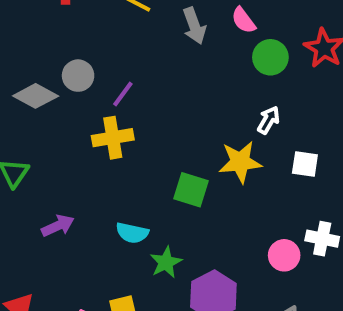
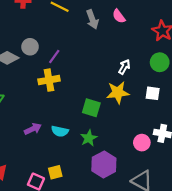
green circle: (270, 57) -> (160, 62), moved
white arrow: (269, 120) -> (124, 67), moved
purple arrow: (58, 226) -> (33, 129), moved
green star: (166, 262) -> (89, 138), moved

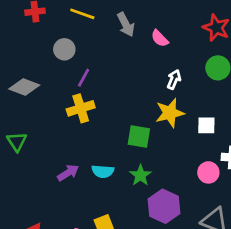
pink semicircle: (119, 16) -> (160, 38), moved
gray circle: (30, 47) -> (64, 49), moved
white square: (153, 93) -> (206, 125), moved

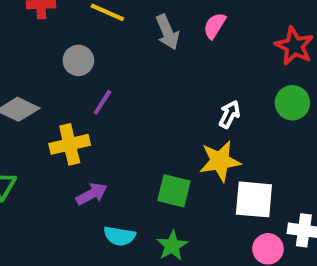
pink semicircle: (160, 38) -> (215, 26), moved, turned 72
yellow cross: (81, 108) -> (70, 144), moved
white square: (206, 125) -> (254, 199), moved, size x1.5
purple arrow: (68, 173) -> (92, 194), moved

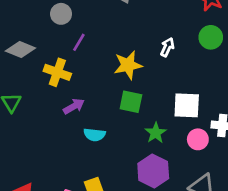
yellow cross: (70, 144) -> (57, 72), turned 35
yellow star: (220, 161) -> (128, 65), moved
green star: (172, 246) -> (156, 133), moved

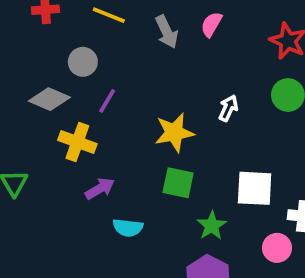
gray diamond: (20, 50) -> (49, 99), moved
pink circle: (198, 139) -> (277, 248), moved

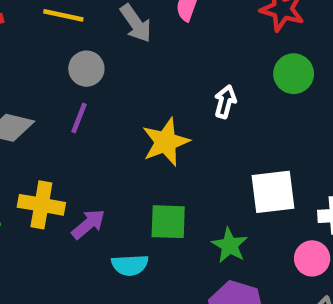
gray circle: (83, 62) -> (86, 69), moved
yellow cross: (77, 142) -> (41, 205), moved
green square: (178, 183) -> (168, 222), moved

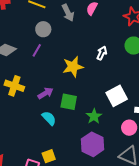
white square: (273, 192) -> (117, 96), turned -30
purple arrow: (88, 224) -> (46, 93), moved
cyan semicircle: (130, 265) -> (49, 118), turned -140

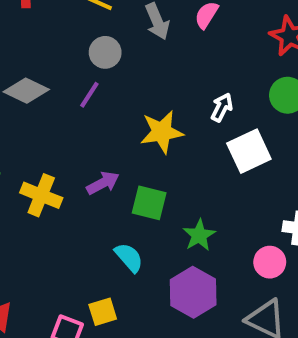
yellow cross: (14, 86) -> (41, 195), moved
white square: (117, 96) -> (249, 151), moved
cyan semicircle: (49, 118) -> (129, 257), moved

